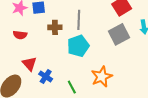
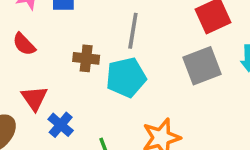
brown cross: (55, 27) -> (86, 58), moved
red semicircle: (20, 35) -> (24, 44), turned 32

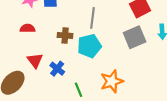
red semicircle: (24, 44) -> (28, 28), turned 136
blue cross: (61, 125) -> (57, 69), moved

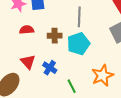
red semicircle: (28, 28) -> (27, 30), moved

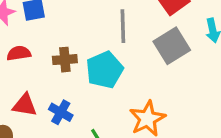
gray line: (79, 17) -> (123, 26), moved
red triangle: (28, 62) -> (25, 105), turned -35

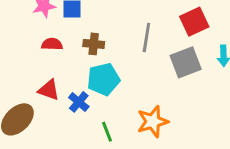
brown cross: (65, 60) -> (94, 44), moved
cyan pentagon: (105, 70) -> (103, 79), moved

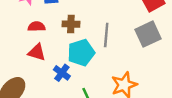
gray line: (146, 38) -> (106, 35), moved
red triangle: (49, 90) -> (37, 52), moved

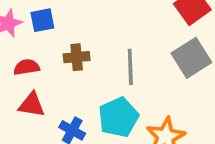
cyan pentagon: (81, 53) -> (118, 117), moved

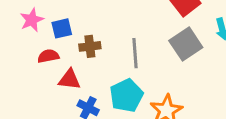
blue square: (42, 20) -> (62, 28), moved
red triangle: (32, 105) -> (69, 79), moved

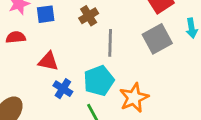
brown cross: (90, 46) -> (89, 16), moved, turned -30
red semicircle: (48, 56) -> (16, 37), moved

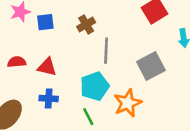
red semicircle: (16, 37) -> (17, 62), moved
gray square: (157, 39) -> (151, 66), moved
blue cross: (63, 89) -> (49, 98), moved, turned -30

